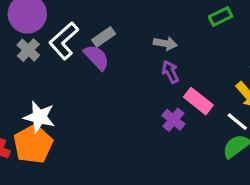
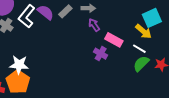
gray rectangle: (104, 37) -> (65, 11), moved
purple semicircle: (96, 57) -> (45, 12), moved

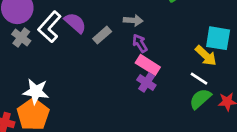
gray rectangle: (65, 11) -> (102, 35), moved
cyan square: (152, 18) -> (218, 38), turned 30
pink rectangle: (114, 40) -> (148, 65), moved

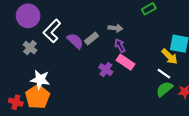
purple semicircle: (75, 23) -> (75, 41), moved
gray cross: (21, 38) -> (30, 48), moved
purple cross: (146, 82) -> (106, 70), moved

